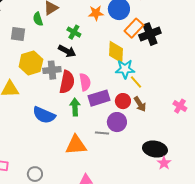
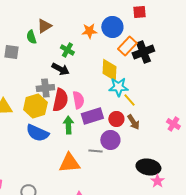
yellow hexagon: (31, 63) -> (35, 106), moved

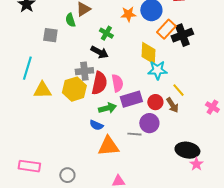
yellow line: (129, 100) -> (178, 90), moved
green arrow: (68, 125) -> (107, 108), turned 78
blue semicircle: (37, 133) -> (96, 125), moved, size x0.6

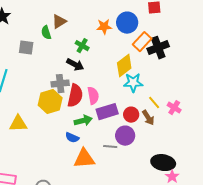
yellow diamond: (148, 53) -> (124, 66), turned 50
yellow triangle: (42, 90) -> (18, 124), moved
pink cross: (212, 107) -> (174, 108), moved

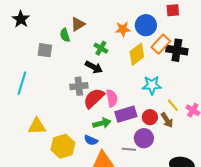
black cross: (158, 48) -> (177, 50), turned 30
yellow diamond: (124, 66) -> (137, 54), moved
red semicircle: (75, 96) -> (94, 98), turned -145
yellow hexagon: (50, 102) -> (63, 146), moved

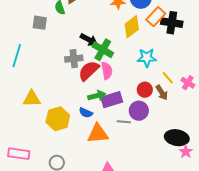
green cross: (101, 48) -> (103, 50), moved, size x1.5
purple rectangle: (126, 114) -> (112, 100), moved

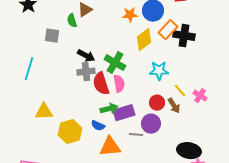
black arrow: (89, 40) -> (86, 56), moved
red semicircle: (89, 71) -> (101, 84), turned -65

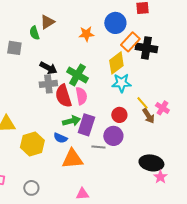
orange star: (130, 15) -> (86, 34), moved
yellow diamond: (144, 40) -> (116, 63), moved
brown arrow: (174, 106) -> (148, 116), moved
purple rectangle: (124, 113) -> (86, 125), turned -55

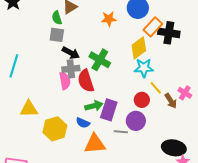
gray square: (14, 48) -> (57, 35), moved
pink semicircle: (81, 96) -> (65, 81), moved
yellow line: (142, 103) -> (156, 88), moved

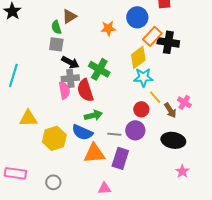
purple rectangle: (109, 110) -> (120, 158), moved
blue semicircle: (83, 123) -> (82, 132), size x1.5
gray line: (121, 132) -> (114, 134), moved
black ellipse: (174, 148) -> (173, 140), moved

